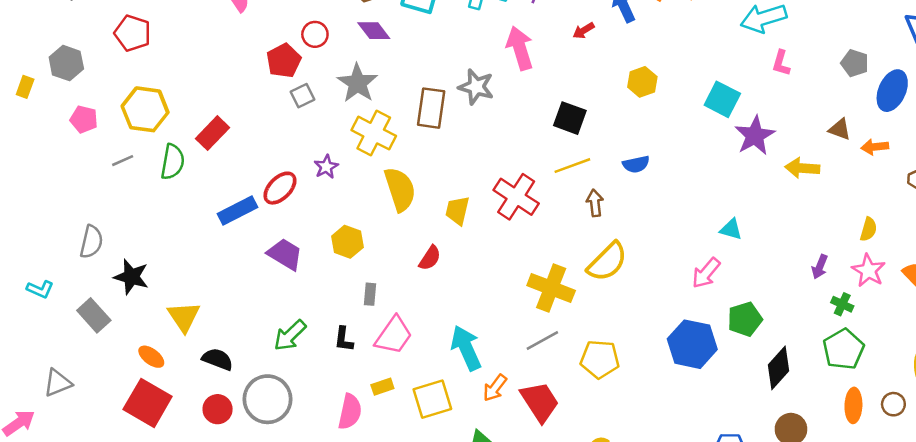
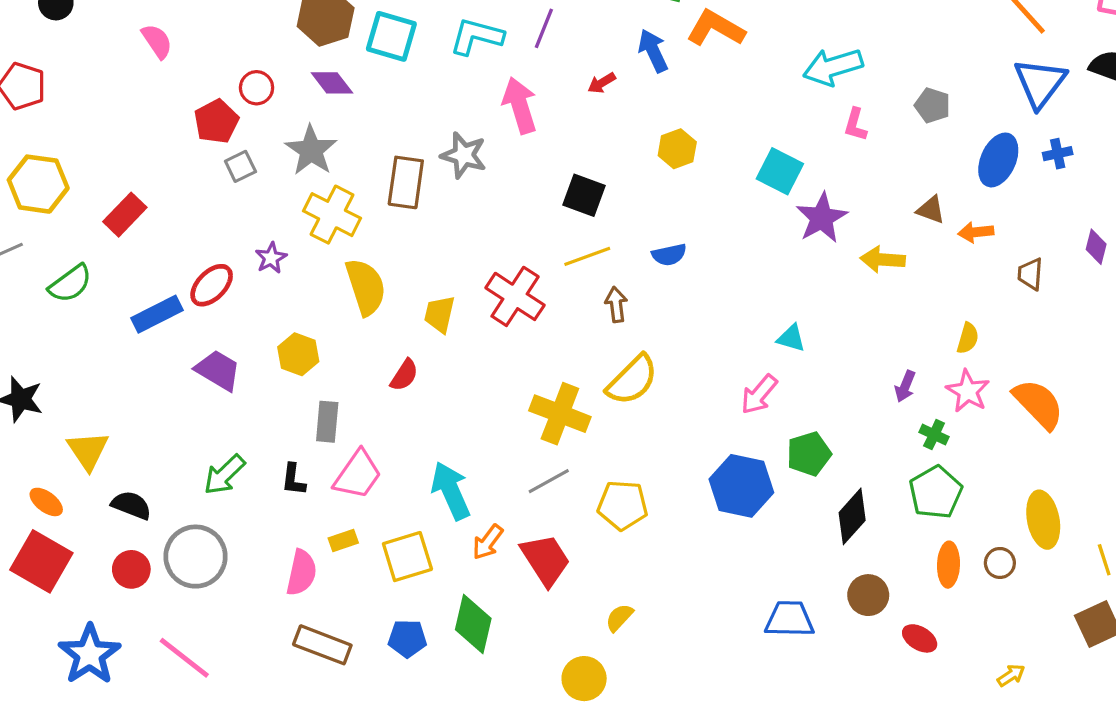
gray pentagon: (855, 63) -> (932, 105), moved
green semicircle: (173, 162) -> (70, 284), moved, turned 44
gray rectangle: (370, 294) -> (327, 422), size x1.4

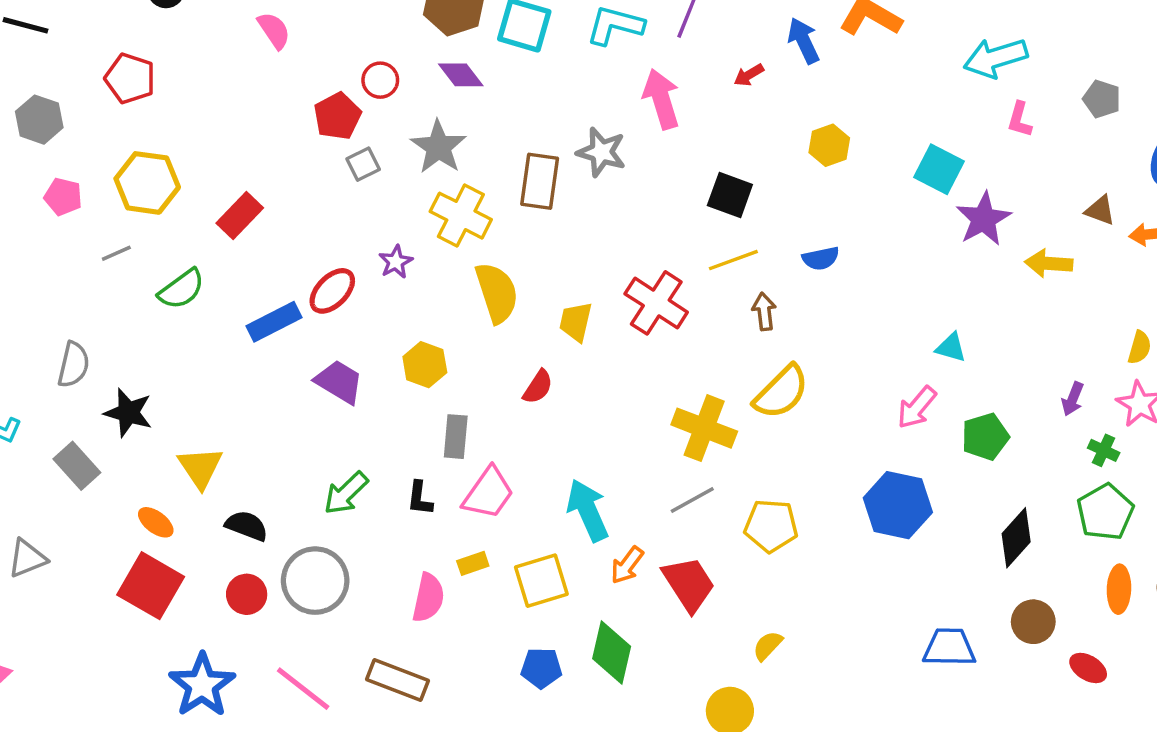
green pentagon: (809, 454) -> (985, 437), moved
brown rectangle: (322, 645) -> (397, 680), moved

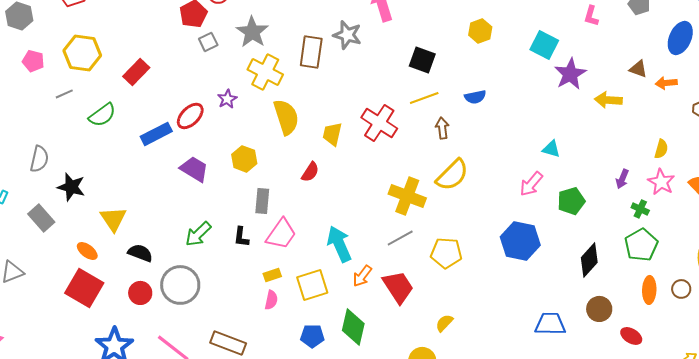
pink semicircle: (428, 598) -> (271, 300), moved, size x0.7

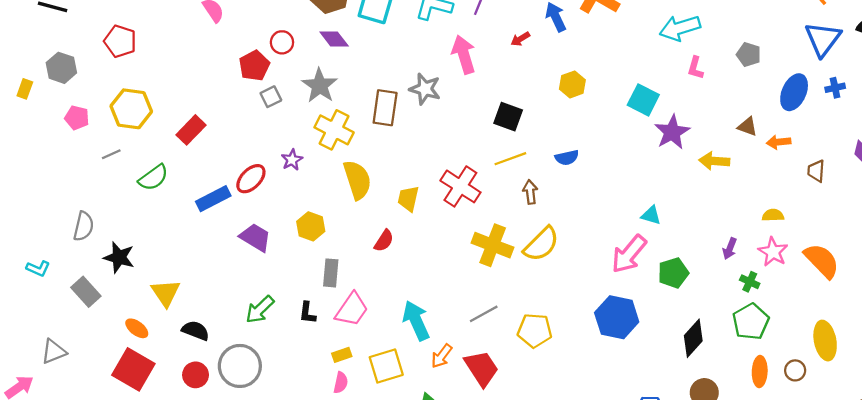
yellow semicircle: (661, 149) -> (773, 215), turned -108
pink arrow: (531, 184) -> (629, 254), size x1.4
yellow cross: (407, 196) -> (493, 245), moved

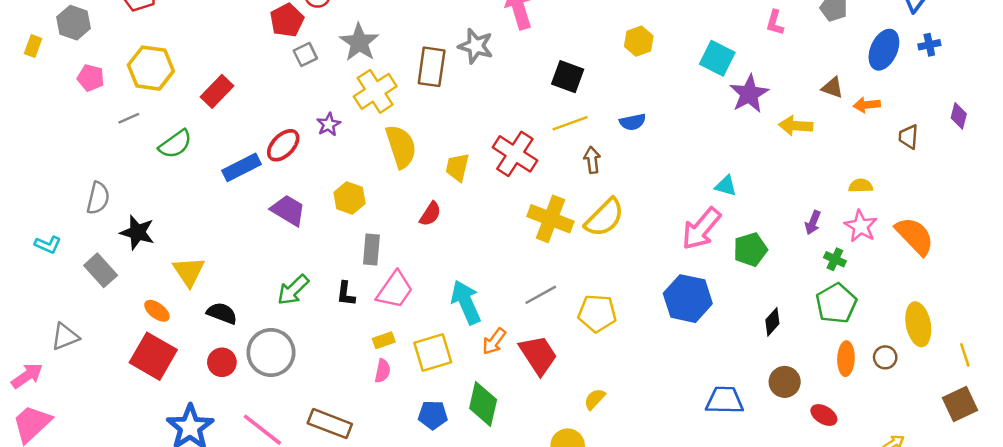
yellow cross: (334, 130) -> (375, 91), turned 30
black diamond: (693, 338) -> (772, 322), size x0.7

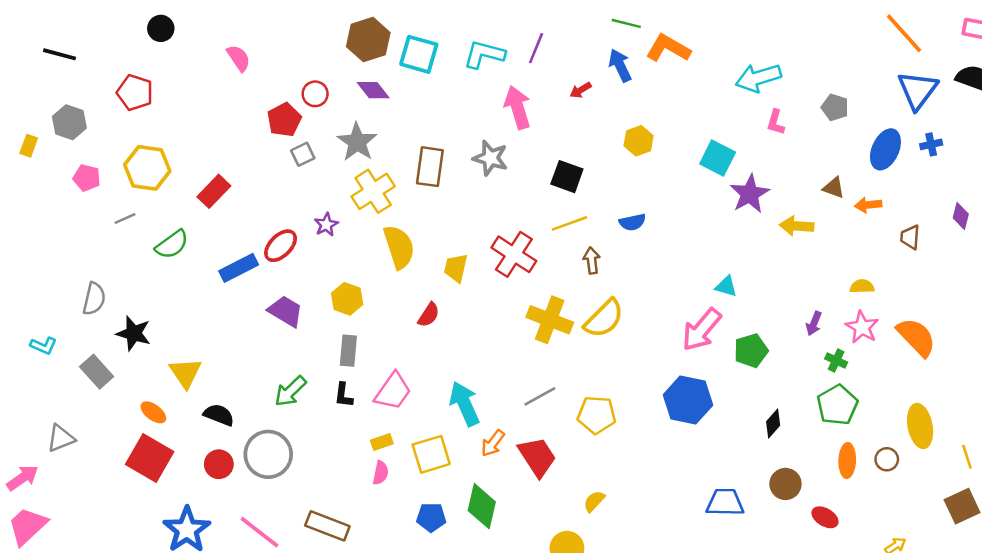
gray star: (476, 46) -> (490, 158), moved
gray rectangle: (371, 249) -> (348, 351), moved

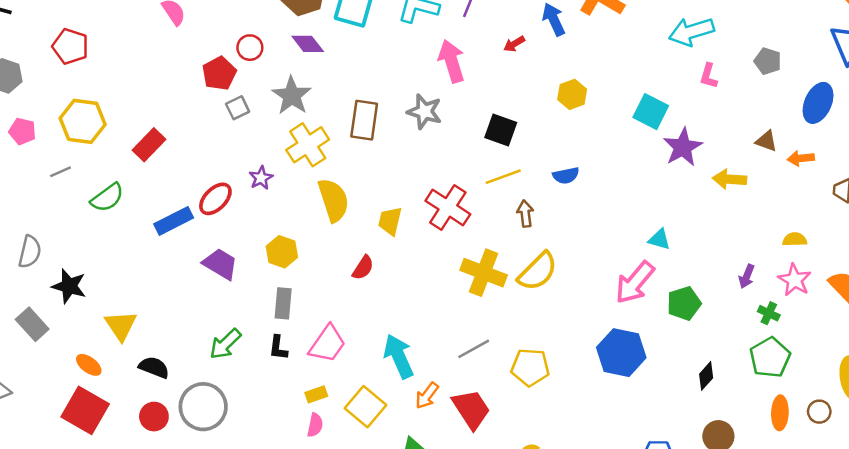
yellow square: (431, 454) -> (365, 407), turned -33

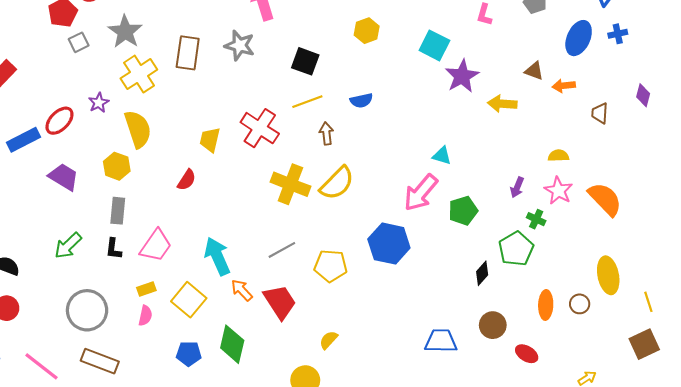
yellow semicircle: (334, 200) -> (138, 129), moved
blue hexagon: (621, 353) -> (389, 244), moved
green pentagon: (770, 357) -> (516, 249), moved
orange arrow: (427, 396) -> (242, 290), turned 100
gray circle: (203, 407) -> (87, 310), moved

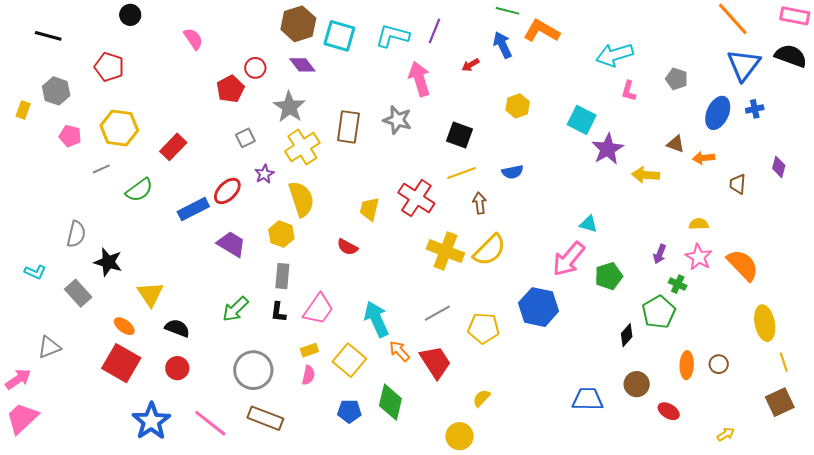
gray square: (79, 42) -> (245, 138), moved
red semicircle: (187, 180) -> (347, 247), turned 85
yellow ellipse: (608, 275) -> (765, 323), moved

